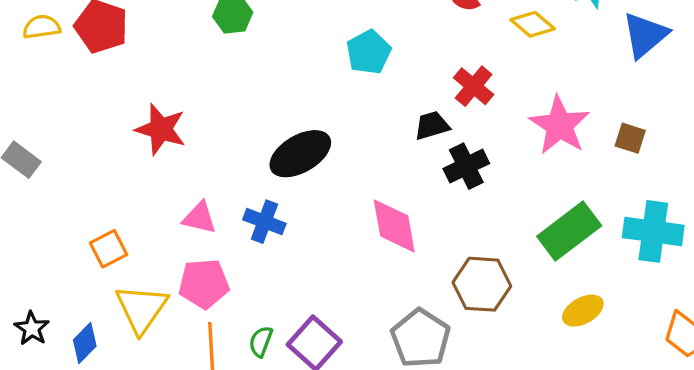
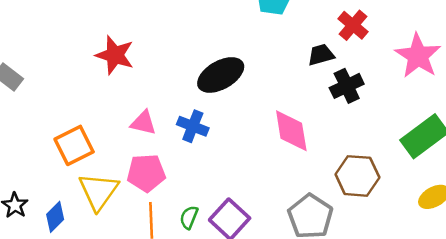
orange square: (109, 249) -> (74, 145), size x1.4

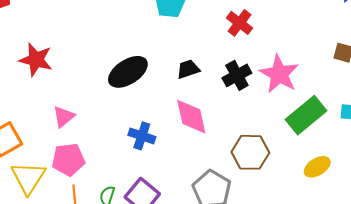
black trapezoid: (321, 55) -> (188, 69), moved
pink star: (418, 56) -> (279, 74), moved
pink triangle: (143, 123) -> (64, 117), turned -50
blue cross: (193, 126) -> (142, 136), moved

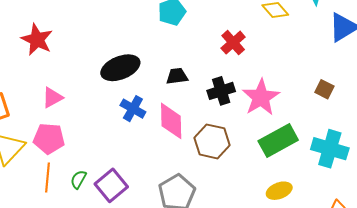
blue cross: (142, 136) -> (133, 109), moved
brown hexagon: (250, 152) -> (212, 141), moved

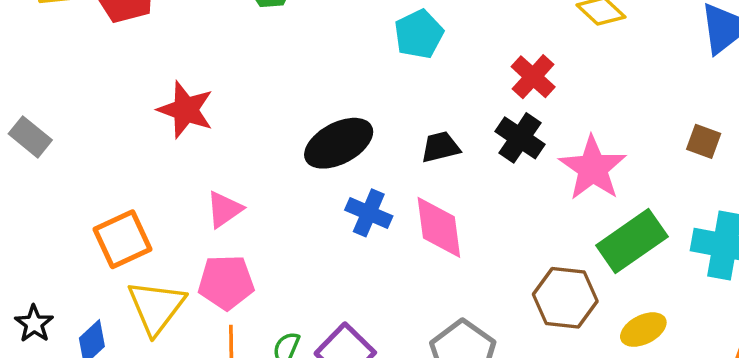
black cross: (221, 91) -> (520, 138), moved, turned -32
brown hexagon: (212, 141) -> (565, 298), moved

